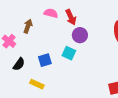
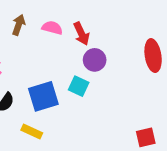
brown arrow: (28, 26) -> (19, 25), moved
blue square: (45, 60) -> (43, 96), size x1.5

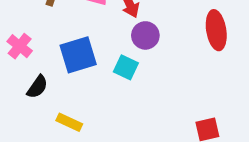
blue square: (43, 96) -> (78, 55), moved

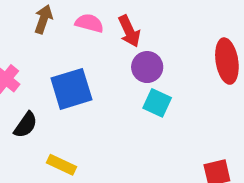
cyan square: (126, 67) -> (157, 103), moved

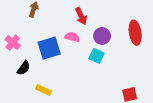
pink semicircle: (89, 23) -> (72, 37), moved
purple circle: (147, 67) -> (102, 36), moved

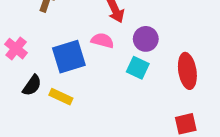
red ellipse: (135, 33) -> (187, 71), moved
yellow rectangle: (44, 90) -> (61, 97), moved

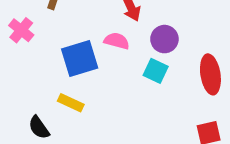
pink cross: (16, 49) -> (21, 30), moved
black semicircle: (32, 85) -> (39, 127), moved, turned 110

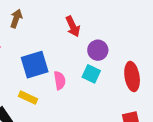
pink semicircle: (117, 41) -> (60, 80), moved, turned 66

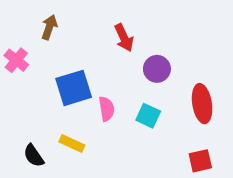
cyan square: (91, 74) -> (148, 116), moved
yellow rectangle: (28, 98) -> (72, 144), moved

